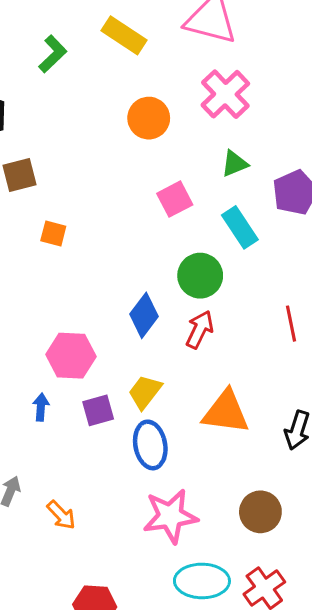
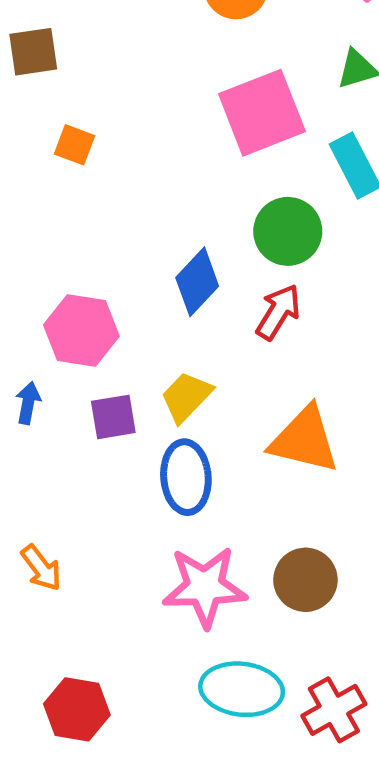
pink square: (175, 199) -> (262, 113), size x1.6
brown circle: (260, 512) -> (305, 580), moved

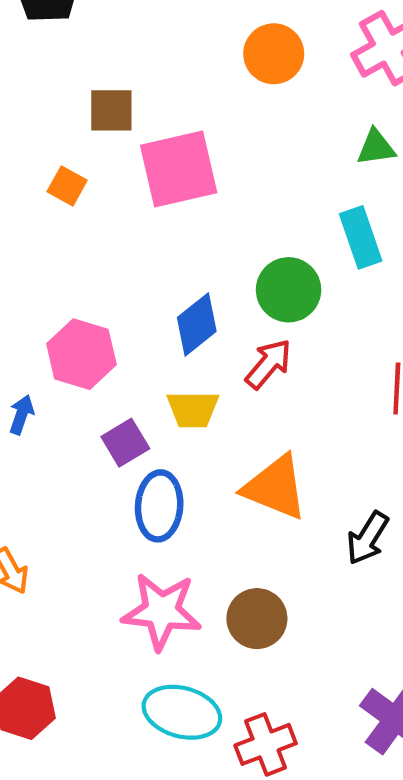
brown square: (33, 52) -> (111, 110), moved
pink square: (262, 113) -> (179, 169), moved
orange square: (75, 145) -> (67, 186), moved
yellow trapezoid: (186, 397) -> (193, 409), moved, turned -142
purple square: (113, 417) -> (125, 443), moved, turned -30

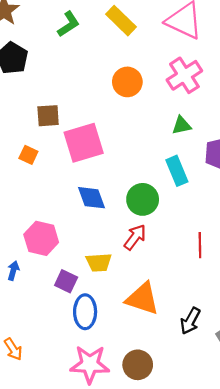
blue diamond: (197, 324) -> (91, 198), moved, turned -68
purple square: (125, 443) -> (66, 281), turned -30

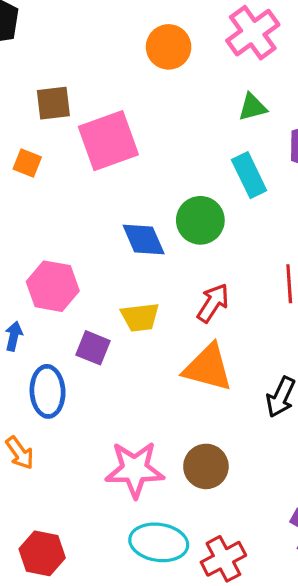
blue diamond: (91, 198) -> (144, 240), moved
red arrow: (135, 237) -> (213, 303), moved
blue ellipse: (85, 312) -> (48, 391), moved

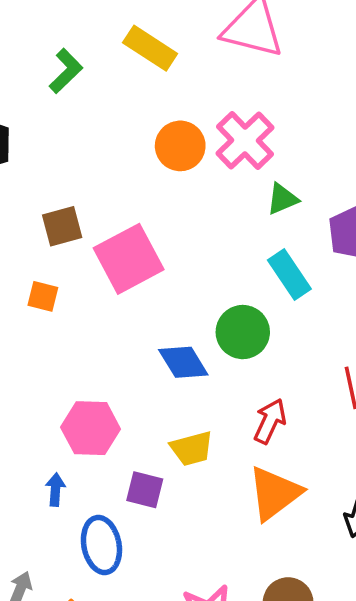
pink cross: (253, 33) -> (245, 140), moved
orange triangle: (208, 368) -> (275, 493), turned -44

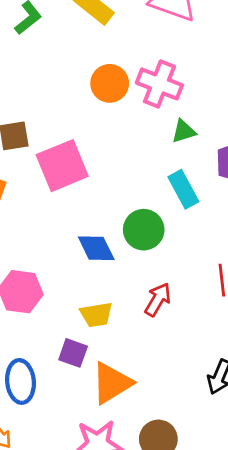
pink cross: (245, 140) -> (159, 84), turned -30
purple square: (145, 490) -> (73, 353), moved
orange triangle: (275, 493) -> (112, 383), moved

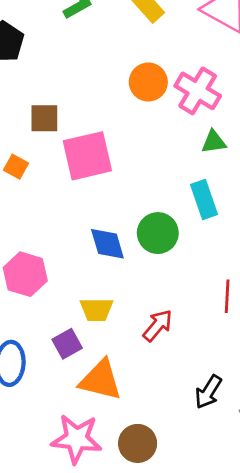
red arrow: (158, 299) -> (158, 325), moved
purple square: (73, 353) -> (67, 344), turned 32
orange triangle: (112, 383) -> (101, 380), turned 36

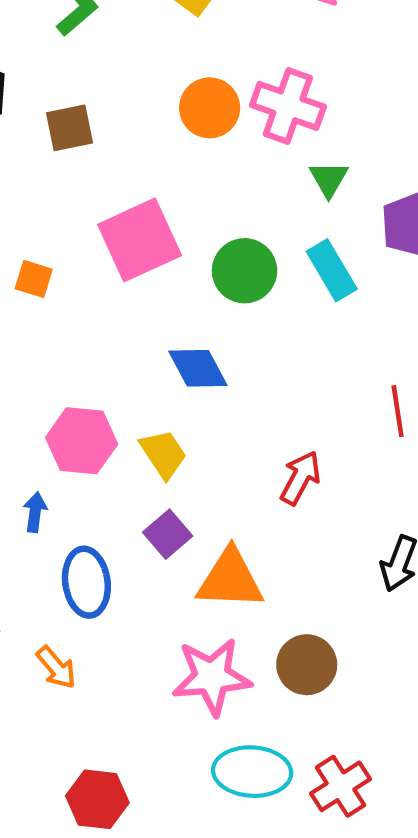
brown square: (44, 118) -> (69, 128), moved
green triangle: (214, 142) -> (329, 179), turned -40
green circle: (158, 233) -> (245, 271), moved
yellow trapezoid: (97, 310) -> (163, 454), moved, turned -112

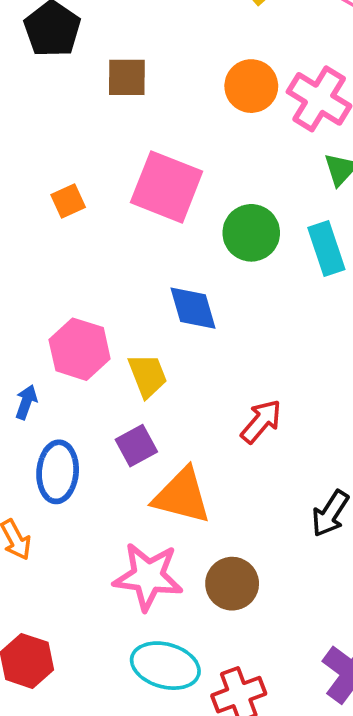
pink square: (140, 240) -> (167, 187), turned 34
orange square: (34, 279) -> (68, 201), turned 36

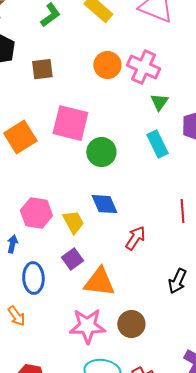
orange square: (68, 201) -> (20, 137), size x1.8
green circle: (251, 233) -> (101, 152), moved
blue diamond: (193, 308) -> (104, 204), moved

